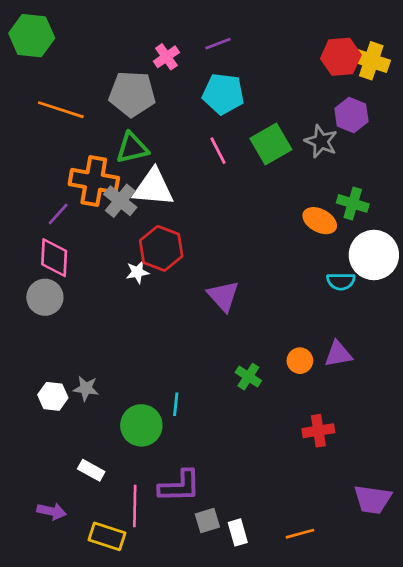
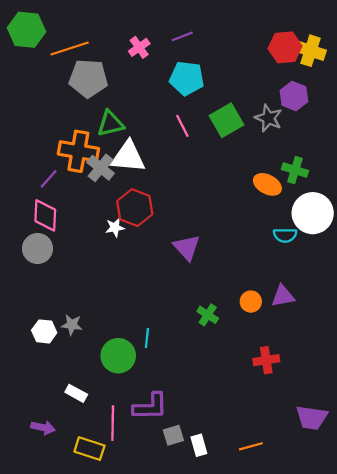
gray pentagon: (132, 94) -> (88, 78), moved
orange line: (61, 110) -> (70, 48), moved, turned -36

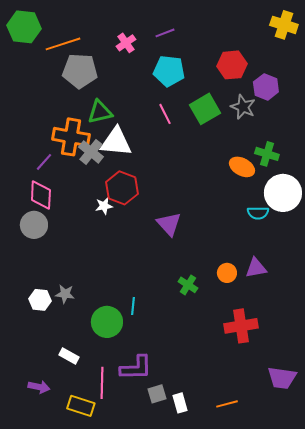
red hexagon: (285, 47) -> (232, 65), moved
yellow cross: (310, 51) -> (284, 25), moved
red cross: (266, 360) -> (241, 326), size x1.4

